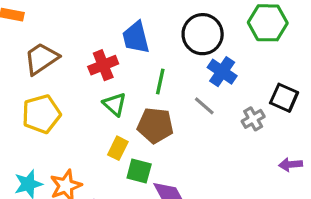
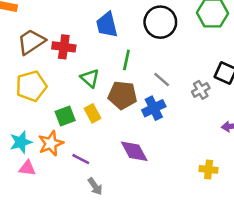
red cross: (103, 65) -> (64, 47), moved, turned 30
blue cross: (222, 72) -> (154, 108), moved, turned 30
yellow rectangle: (118, 148) -> (93, 113), turned -54
green square: (139, 171) -> (65, 116), moved, turned -36

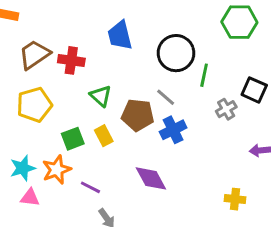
black circle: (160, 22) -> (176, 53), moved
green line: (126, 60) -> (204, 75), moved
gray line: (162, 80) -> (166, 97), moved

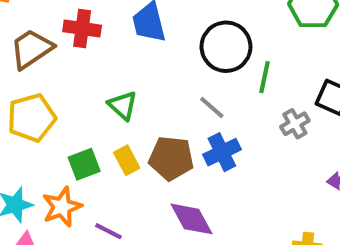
red cross: (71, 60) -> (82, 28), moved
brown pentagon: (138, 115) -> (171, 158), moved

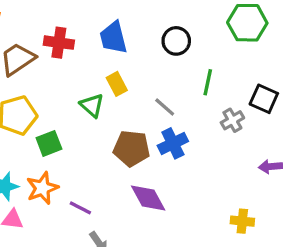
black circle: (226, 47) -> (176, 41), moved, size x0.7
yellow rectangle: (127, 160) -> (117, 84), moved
green square: (84, 164) -> (49, 143), moved

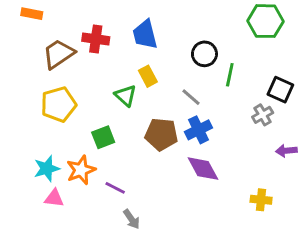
black circle: (176, 41) -> (204, 54), moved
gray cross: (232, 120) -> (263, 115), moved
green square: (49, 143) -> (103, 137), moved
purple diamond: (148, 198) -> (203, 169), moved

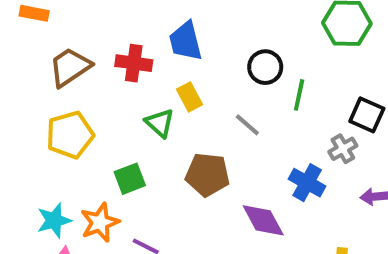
red cross: (96, 39) -> (134, 63), moved
blue cross: (199, 130) -> (307, 183), moved, turned -35

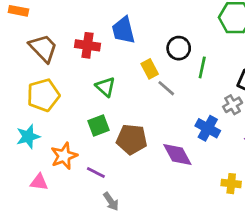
brown trapezoid: (70, 67) -> (43, 48), turned 80
yellow rectangle: (190, 97) -> (150, 69), moved
brown pentagon: (207, 175) -> (132, 139), moved
green square: (130, 179) -> (99, 125), moved
cyan star: (54, 220) -> (28, 137), moved

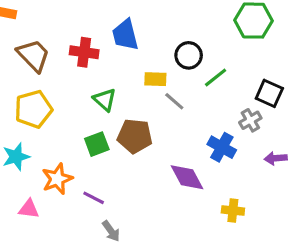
green line: (202, 67) -> (216, 78), turned 40
yellow rectangle: (150, 69) -> (155, 79), turned -60
brown pentagon: (132, 139) -> (135, 136), moved
yellow cross: (231, 184) -> (233, 211), moved

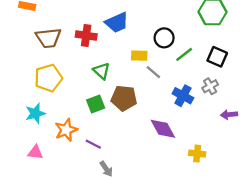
blue trapezoid: (125, 35) -> (117, 23), turned -100
brown trapezoid: (33, 55) -> (48, 38), turned 128
black square: (269, 93) -> (217, 57), moved
blue cross: (222, 147) -> (183, 96), moved
pink triangle: (29, 209) -> (35, 152), moved

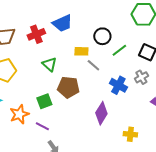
red cross: (86, 36) -> (36, 34), turned -30
green square: (96, 104) -> (44, 101), moved
purple diamond: (163, 129) -> (101, 113), turned 60

